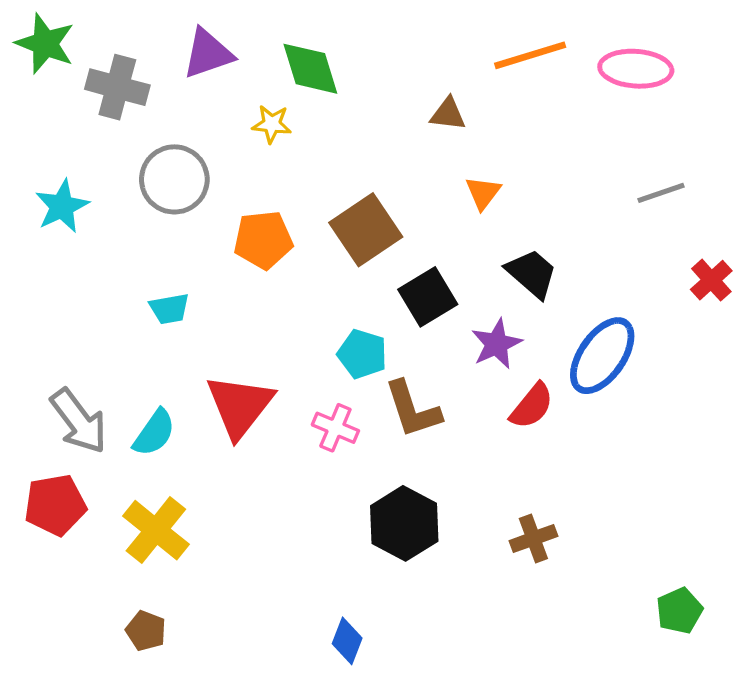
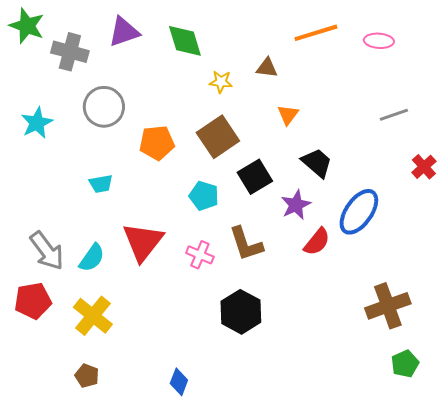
pink ellipse: (636, 69) -> (379, 41), size x0.7
yellow star: (272, 124) -> (221, 82), moved
cyan pentagon: (362, 354) -> (204, 196), moved
brown cross: (533, 538) -> (388, 306), moved, size x1.6
blue diamond: (347, 641) -> (179, 382), moved

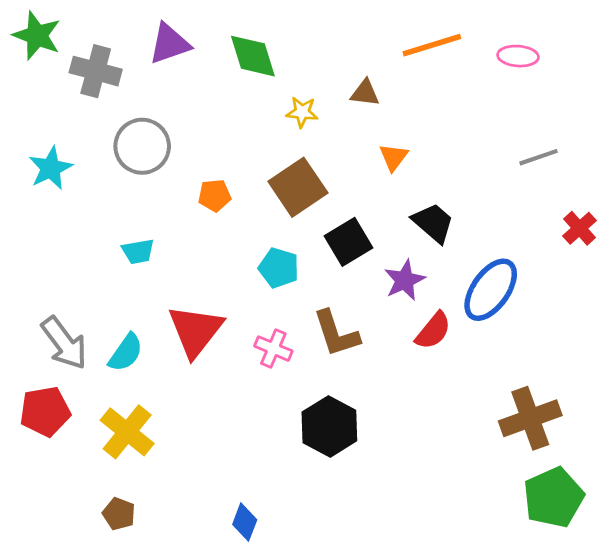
orange pentagon: (157, 143) -> (215, 195), size x0.7
green pentagon: (405, 364) -> (554, 497), size x1.6

